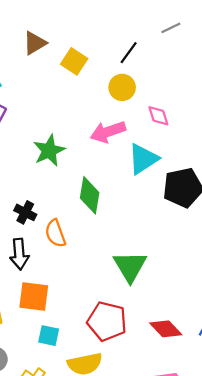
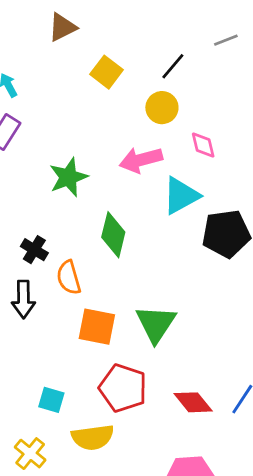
brown triangle: (35, 43) -> (62, 27), moved
orange square: (34, 297) -> (97, 327), moved

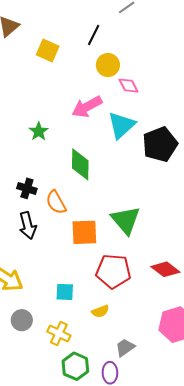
yellow circle: (162, 108) -> (108, 65), moved
green star: (68, 177) -> (39, 131), size x0.7
yellow semicircle: (93, 437) -> (100, 311), size x0.6

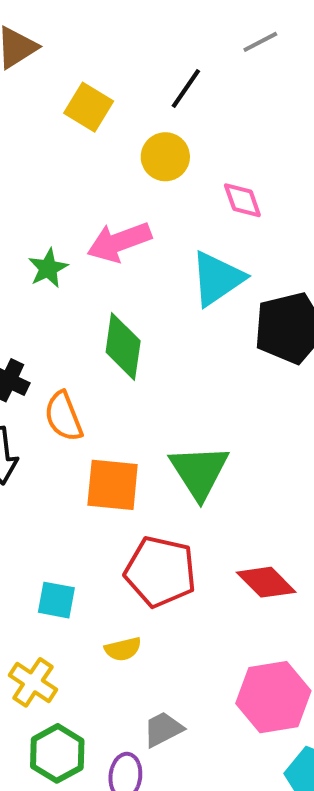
yellow circle: (108, 65) -> (165, 157), moved
pink arrow: (87, 107) -> (119, 242), moved

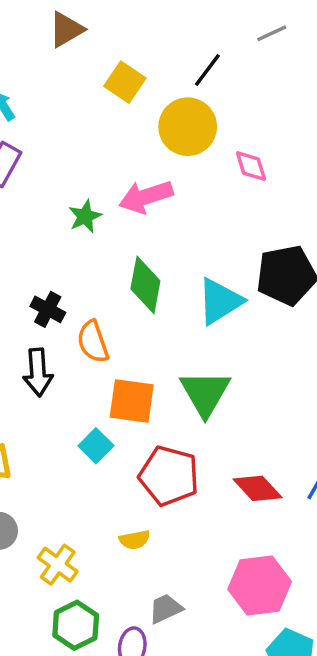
yellow circle: (165, 157) -> (188, 127), size x1.4
cyan triangle: (217, 279) -> (220, 301), moved
cyan square: (56, 600) -> (96, 446), moved, turned 32

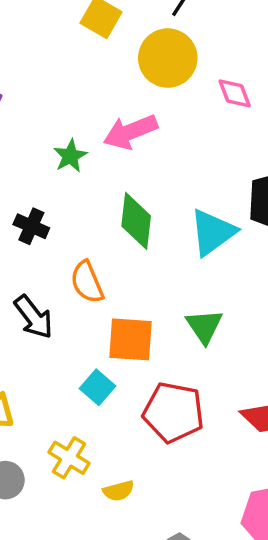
black cross: (48, 309) -> (31, 226), moved
black arrow: (38, 372) -> (34, 317), turned -30
green triangle: (205, 393) -> (204, 326), size x0.7
yellow semicircle: (135, 540) -> (119, 491), moved
yellow cross: (58, 565) -> (69, 458), moved

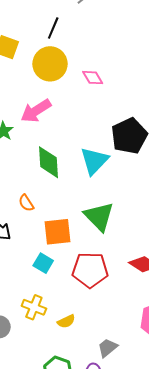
orange semicircle: (87, 282) -> (26, 203), size x0.7
green triangle: (204, 326) -> (99, 216), size x1.4

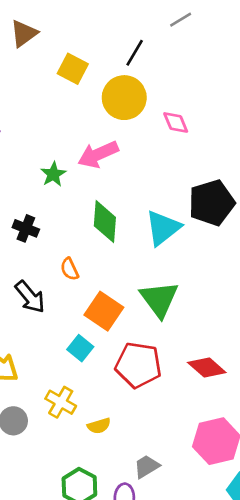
orange square: (58, 232) -> (104, 311), turned 32

